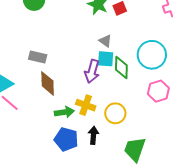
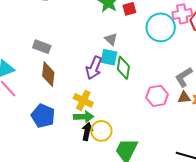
cyan circle: (152, 55) -> (161, 27), moved
green arrow: (64, 112) -> (84, 117), moved
yellow circle: (115, 113) -> (101, 131), moved
blue pentagon: (66, 139) -> (43, 116), moved

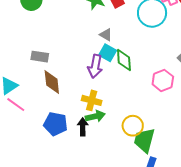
cyan square: (109, 57) -> (108, 53), turned 30
yellow circle: (101, 131) -> (133, 126), moved
black arrow: (87, 132) -> (83, 127), moved

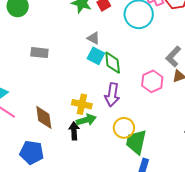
gray rectangle: (40, 57) -> (39, 53), moved
purple arrow: (95, 66) -> (112, 95), moved
brown diamond: (52, 82) -> (44, 117), moved
blue pentagon: (56, 124) -> (32, 153), moved

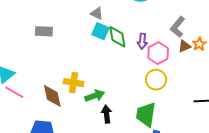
purple arrow: (112, 95) -> (142, 41), moved, size x0.7
yellow cross: (82, 104) -> (74, 83), moved
yellow circle: (124, 128) -> (156, 80), moved
black arrow: (74, 131) -> (106, 114), moved

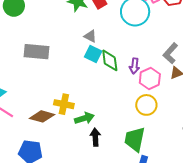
gray rectangle: (44, 31) -> (37, 52), size x1.4
brown diamond: (52, 96) -> (42, 116), turned -65

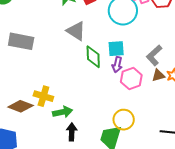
gray triangle: (90, 36) -> (76, 31), size x1.5
cyan square: (93, 54) -> (116, 49), moved, turned -36
yellow circle: (146, 105) -> (124, 120), moved

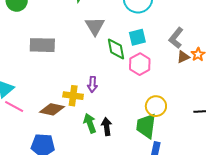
gray triangle: (76, 31) -> (95, 26), turned 35
purple arrow: (117, 65) -> (92, 84), moved
pink hexagon: (131, 79) -> (140, 64), moved
green arrow: (63, 112) -> (90, 123), moved, turned -90

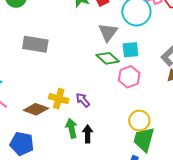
gray triangle: (95, 26) -> (108, 32), moved
green diamond: (116, 49) -> (108, 58), turned -45
purple arrow: (92, 84) -> (83, 100), moved, turned 126
green trapezoid: (146, 126) -> (144, 139), moved

